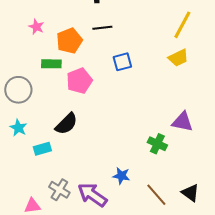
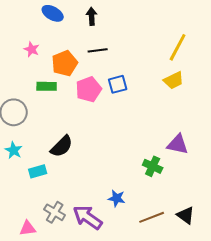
pink pentagon: (79, 81) -> (89, 89), moved
brown line: (156, 195) -> (152, 217), turned -70

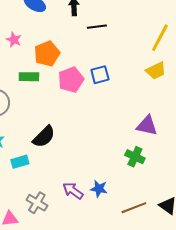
black line: (98, 50) -> (97, 27), moved
purple triangle: (178, 144) -> (147, 126), moved
purple arrow: (88, 217) -> (73, 191), moved, size x0.7

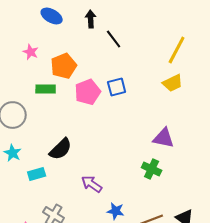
black line: (97, 27) -> (114, 39), turned 60
blue star: (99, 189) -> (116, 211), moved
purple arrow: (73, 191) -> (92, 184), moved

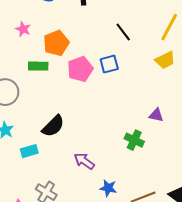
black line: (114, 39) -> (123, 32), moved
purple triangle: (164, 138) -> (156, 115), size x0.7
green cross: (152, 169) -> (134, 140), moved

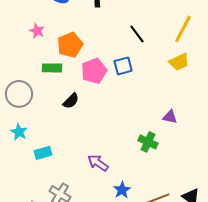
black semicircle: (53, 126) -> (71, 101), moved, size x0.7
blue star: (108, 188) -> (122, 190), turned 30

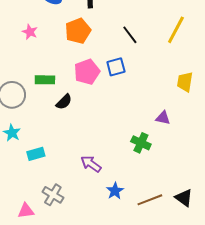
orange pentagon: (70, 45) -> (78, 31), moved
yellow trapezoid: (179, 62) -> (185, 82), moved, turned 125
green rectangle: (52, 68) -> (45, 80), moved

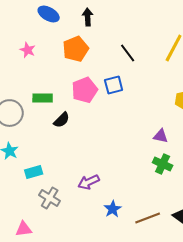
green cross: (141, 143) -> (163, 164), moved
purple arrow: (91, 164) -> (89, 182), turned -60
gray cross: (53, 195) -> (50, 198), moved

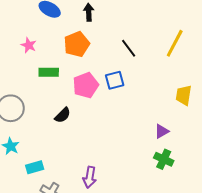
green rectangle: (43, 98) -> (49, 72), moved
purple triangle: (161, 136) -> (162, 131), turned -42
purple arrow: (89, 182) -> (90, 177), turned -55

